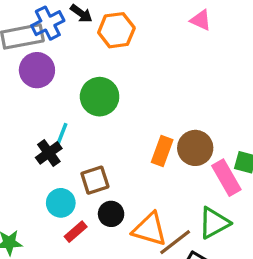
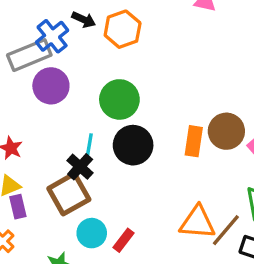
brown square: (95, 180) -> (69, 194), moved, size x1.4
cyan circle: (61, 203) -> (92, 233), moved
black circle: (111, 214) -> (133, 145), moved, size x1.5

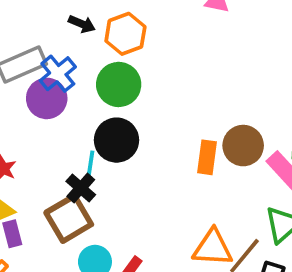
blue cross: (52, 36) -> (58, 74), moved
green circle: (119, 99) -> (119, 84), moved
black circle: (133, 145) -> (117, 140), moved

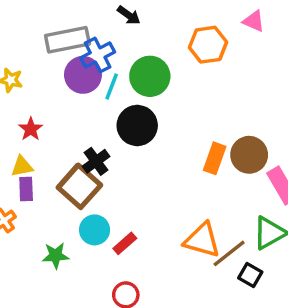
orange hexagon: (125, 34) -> (208, 45), moved
cyan line: (90, 165) -> (112, 87), moved
brown square: (69, 219) -> (79, 186), turned -30

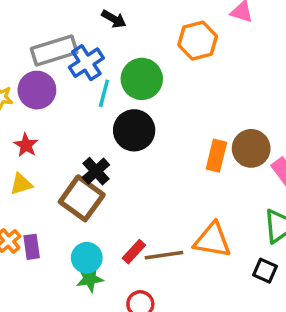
purple circle: (83, 75) -> (37, 90), moved
purple rectangle: (26, 189) -> (32, 247), moved
cyan circle: (95, 230) -> (87, 258), moved
brown line: (229, 253) -> (164, 255), moved, turned 36
green star: (56, 256) -> (90, 279), moved

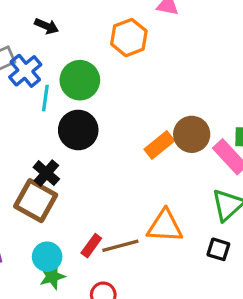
orange rectangle: (216, 156) -> (159, 145), turned 44

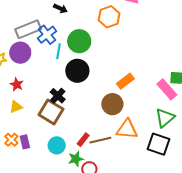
brown circle: (192, 134) -> (112, 104), moved
black square: (218, 249) -> (159, 144), size x1.6
green star: (52, 276) -> (76, 159), moved

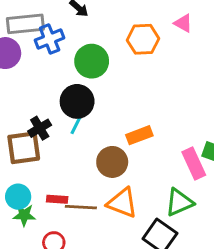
cyan line: (58, 51) -> (77, 123), moved
brown square: (51, 112) -> (24, 148), turned 35
red rectangle: (83, 140) -> (57, 199), turned 40
green star: (76, 159) -> (24, 215), moved

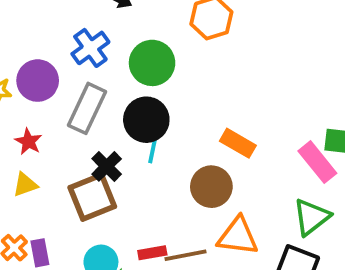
gray rectangle: (25, 24) -> (87, 108), moved, turned -45
orange rectangle: (139, 135) -> (238, 143), turned 65

